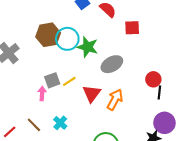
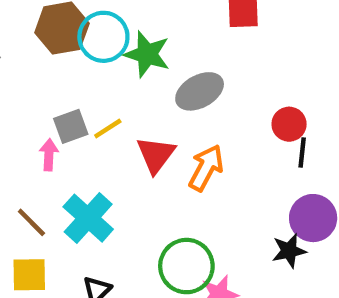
cyan cross: (60, 123) -> (88, 218), size x1.6

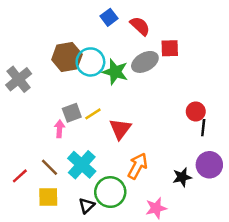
gray ellipse: (200, 91) -> (145, 62), moved
orange arrow: (206, 168) -> (138, 166), moved
black star: (289, 251) -> (182, 177), moved
green circle: (186, 266) -> (110, 192), moved

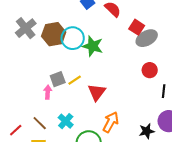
red square: (170, 48) -> (137, 27), turned 35
gray ellipse: (145, 62) -> (147, 38), moved
gray cross: (19, 79) -> (26, 28), moved
red circle: (196, 111) -> (150, 70), moved
cyan cross: (82, 165) -> (66, 121), size x0.7

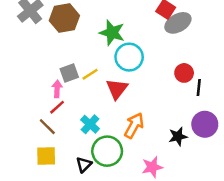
cyan circle: (73, 38) -> (129, 57), moved
red circle: (150, 70) -> (184, 73), moved
cyan cross: (66, 121) -> (90, 124), moved
red line: (16, 130) -> (57, 107), moved

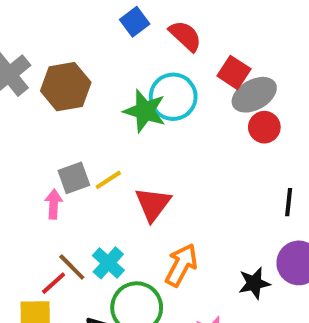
cyan circle: (129, 57) -> (173, 97), moved
red circle: (184, 73) -> (264, 127), moved
red line: (57, 107) -> (54, 283), moved
brown line: (47, 127) -> (72, 267), moved

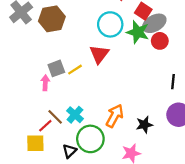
green star: (145, 111) -> (138, 32), moved
red triangle: (153, 204) -> (99, 54), moved
black star: (254, 283) -> (144, 125), moved

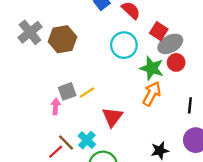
green star: (138, 32) -> (152, 68), moved
red triangle: (99, 54) -> (112, 117), moved
orange arrow: (115, 116) -> (152, 94), moved

